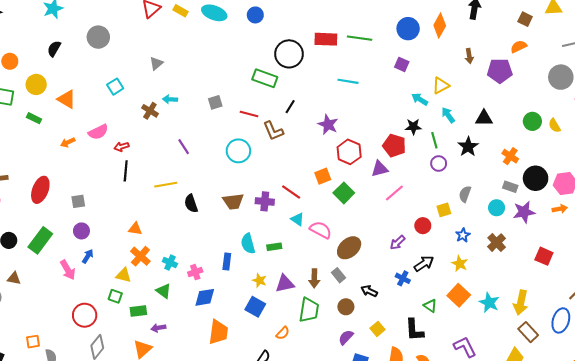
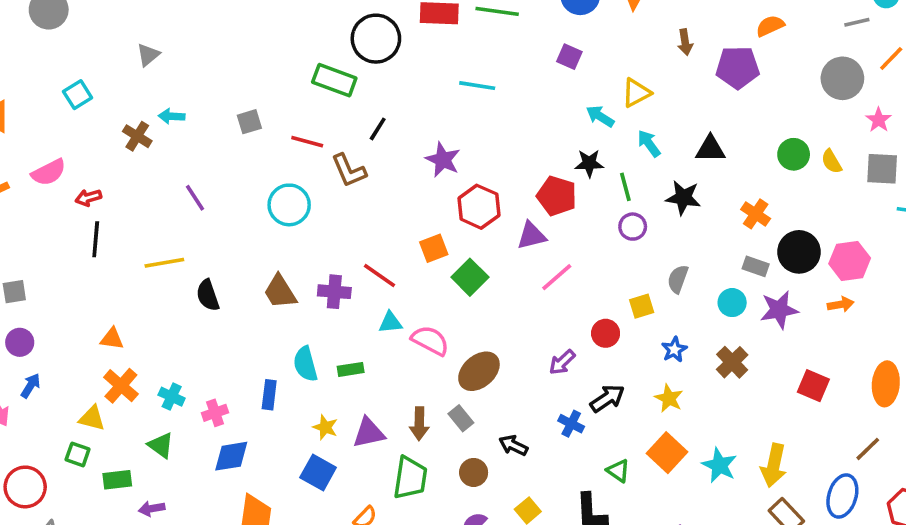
black star: (468, 147) -> (683, 198), turned -30
brown trapezoid: (233, 201) -> (280, 292), turned 65
cyan triangle: (297, 219) -> (390, 322), turned -40

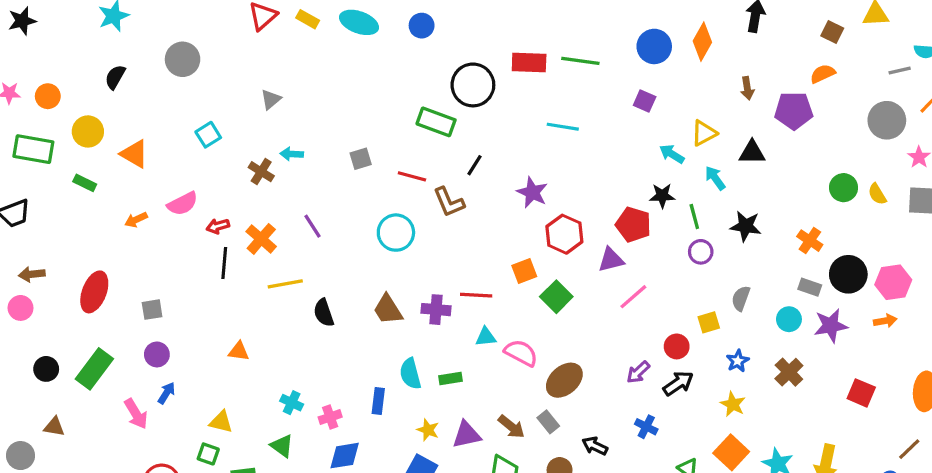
black triangle: (710, 149) -> (752, 152), moved
red line: (380, 275) -> (476, 295), turned -32
orange cross: (121, 386) -> (261, 239), moved
black arrow: (607, 398) -> (678, 383), moved
brown arrow: (419, 424) -> (511, 427), turned -52

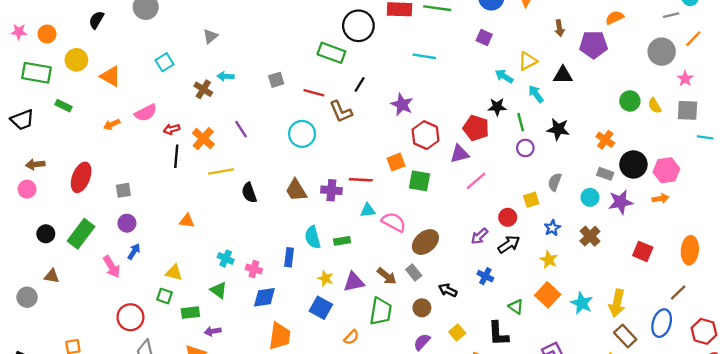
green rectangle: (85, 183) -> (63, 106), moved
green square: (556, 297) -> (420, 181), turned -35
pink cross: (330, 417) -> (254, 269), turned 35

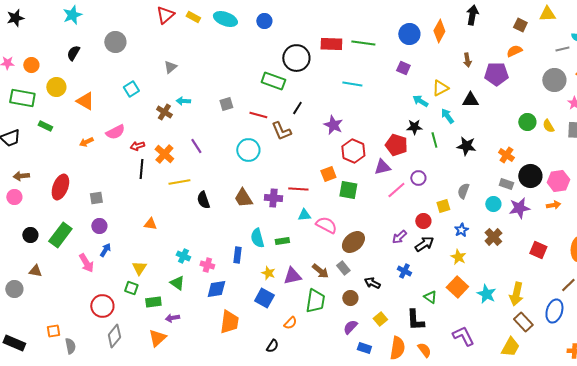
purple circle: (525, 148) -> (418, 178), moved
yellow triangle: (174, 273) -> (139, 268), turned 49

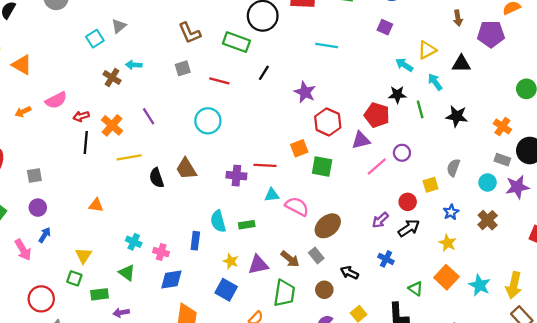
cyan square: (131, 89) -> (95, 39), moved
brown L-shape: (281, 131) -> (190, 33), moved
brown trapezoid: (243, 198) -> (186, 169), moved

